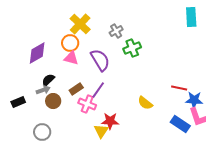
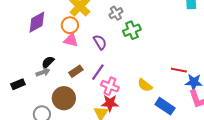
purple diamond: (37, 53) -> (37, 22), moved
purple semicircle: (100, 60) -> (100, 42), size x0.7
brown circle: (53, 101) -> (64, 98), moved, size x1.5
pink cross: (87, 104) -> (110, 86), moved
blue rectangle: (180, 124) -> (165, 106), moved

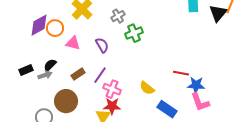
orange circle: (70, 25) -> (55, 28), moved
black rectangle: (18, 84) -> (26, 70), moved

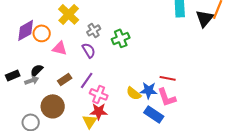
gray cross: (118, 16) -> (94, 30), moved
blue star: (196, 85) -> (149, 90), moved
pink L-shape: (200, 102) -> (167, 97), moved

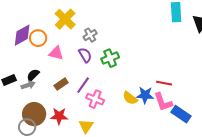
green cross: (121, 38) -> (110, 58), moved
brown circle: (53, 106) -> (34, 114), moved
red star: (99, 111) -> (59, 116), moved
blue rectangle: (154, 114) -> (181, 114), moved

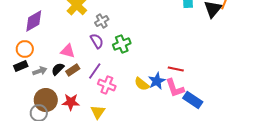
orange circle: (38, 38) -> (25, 49), moved
pink triangle: (56, 53) -> (68, 51), moved
black semicircle: (33, 75) -> (58, 69), moved
blue star: (145, 95) -> (157, 81), turned -30

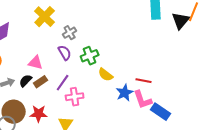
yellow semicircle: (142, 84) -> (106, 75), moved
pink cross: (107, 85) -> (75, 97), turned -30

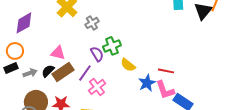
purple semicircle: (65, 53) -> (97, 54), moved
brown rectangle: (41, 82) -> (63, 72), size x1.5
pink cross: (75, 97) -> (97, 87), turned -30

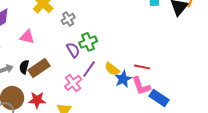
pink triangle: (58, 53) -> (27, 37), moved
yellow semicircle: (128, 65) -> (112, 69), moved
black semicircle: (48, 71) -> (24, 67), turned -32
purple line: (85, 73) -> (89, 69), moved

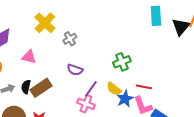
green cross: (88, 42) -> (122, 62), moved
purple semicircle: (73, 50) -> (75, 70), turned 140
pink cross: (73, 83) -> (86, 104), moved, turned -30

